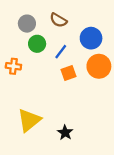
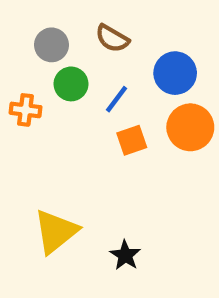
orange cross: (13, 66) -> (25, 110), moved

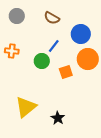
gray circle: (52, 45) -> (17, 16), moved
green circle: (71, 84) -> (42, 61), moved
orange square: (132, 140) -> (66, 72), moved

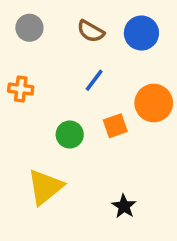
blue circle: (81, 34) -> (141, 33), moved
green circle: (42, 61) -> (70, 134), moved
black star: (58, 118) -> (124, 206), moved

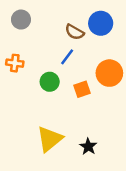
brown semicircle: (91, 31) -> (75, 32), moved
green circle: (70, 134) -> (50, 82), moved
yellow triangle: (45, 187) -> (50, 139), moved

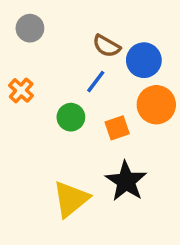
blue circle: (101, 23) -> (144, 60), moved
orange cross: (15, 63) -> (21, 90), turned 35
black star: (88, 146) -> (126, 181), moved, size x1.6

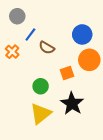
brown semicircle: (106, 46) -> (47, 48), moved
blue line: (96, 82) -> (30, 34), moved
green circle: (71, 117) -> (41, 86), moved

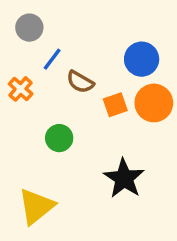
orange square: (67, 73) -> (115, 105), moved
green circle: (41, 86) -> (59, 138), moved
yellow triangle: (41, 114) -> (36, 206), moved

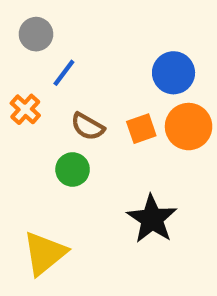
brown semicircle: (80, 82) -> (88, 127), moved

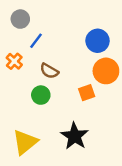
orange square: (141, 129) -> (87, 93), moved
black star: (152, 219) -> (75, 136), moved

